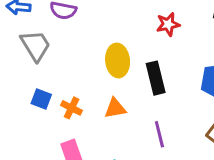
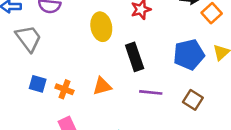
yellow ellipse: (118, 60) -> (101, 27), moved
purple line: (159, 134) -> (151, 92), moved, turned -65

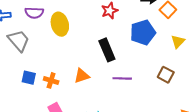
yellow ellipse: (101, 27) -> (60, 24), moved
blue pentagon: (189, 55) -> (143, 32), moved
brown square: (193, 100) -> (166, 75), moved

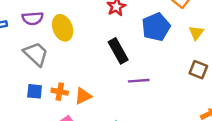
gray trapezoid: (19, 41) -> (36, 54), moved
brown square: (166, 75) -> (198, 70), moved
orange triangle: (82, 76) -> (83, 96), moved

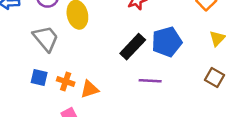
blue pentagon: (156, 27) -> (167, 42), moved
black rectangle: (118, 51) -> (133, 47), turned 65

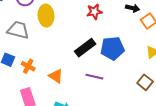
gray trapezoid: (46, 38) -> (18, 30), turned -45
orange triangle: (90, 89) -> (56, 76), moved, turned 42

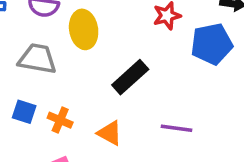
black rectangle: (85, 48) -> (130, 77), moved
blue pentagon: (112, 48) -> (212, 44), moved

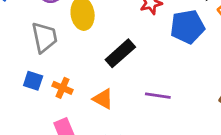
gray trapezoid: (37, 59) -> (44, 37), turned 68

